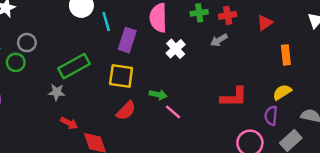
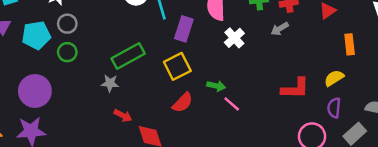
gray circle: (27, 43) -> (67, 24), moved
yellow square: (121, 76) -> (177, 66), turned -35
yellow semicircle: (282, 92) -> (334, 78), moved

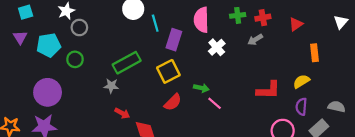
gray circle: (67, 24) -> (79, 28), moved

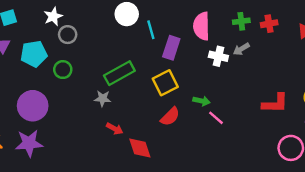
gray arrow: (255, 40) -> (241, 49), moved
white cross: (217, 47) -> (218, 56), turned -35

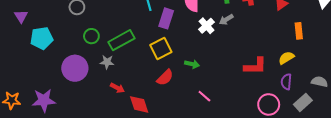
cyan pentagon: (34, 54) -> (42, 38), moved
white cross: (218, 56) -> (206, 26), turned 35
green circle: (63, 70) -> (91, 36), moved
purple circle: (33, 106) -> (75, 68), moved
pink line: (216, 118) -> (204, 96), moved

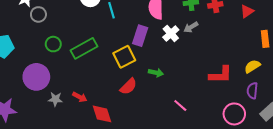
purple rectangle: (166, 18) -> (140, 36), moved
gray star: (107, 62) -> (55, 99), moved
pink line: (204, 96) -> (180, 105), moved

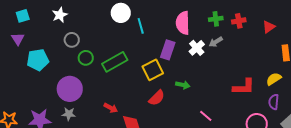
gray circle: (38, 14) -> (72, 40), moved
gray star: (55, 99) -> (69, 114), moved

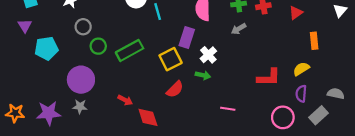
white cross: (197, 48) -> (208, 55), moved
pink line: (206, 116) -> (228, 109), turned -32

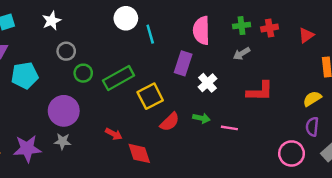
yellow square: (171, 59) -> (150, 96), moved
green arrow: (203, 75) -> (201, 118), moved
red L-shape: (269, 77) -> (260, 91), moved
pink line: (228, 109) -> (229, 128), moved

